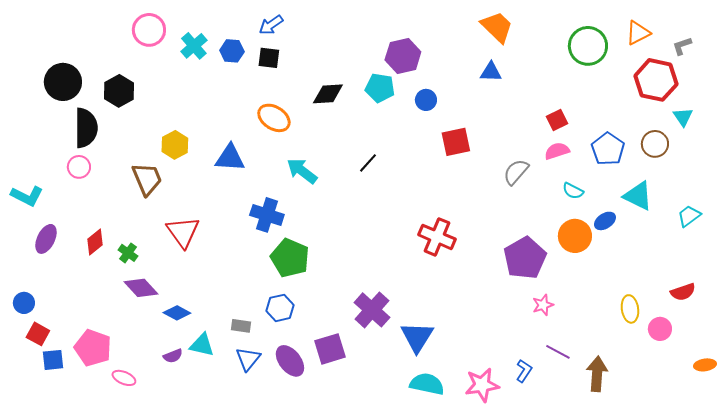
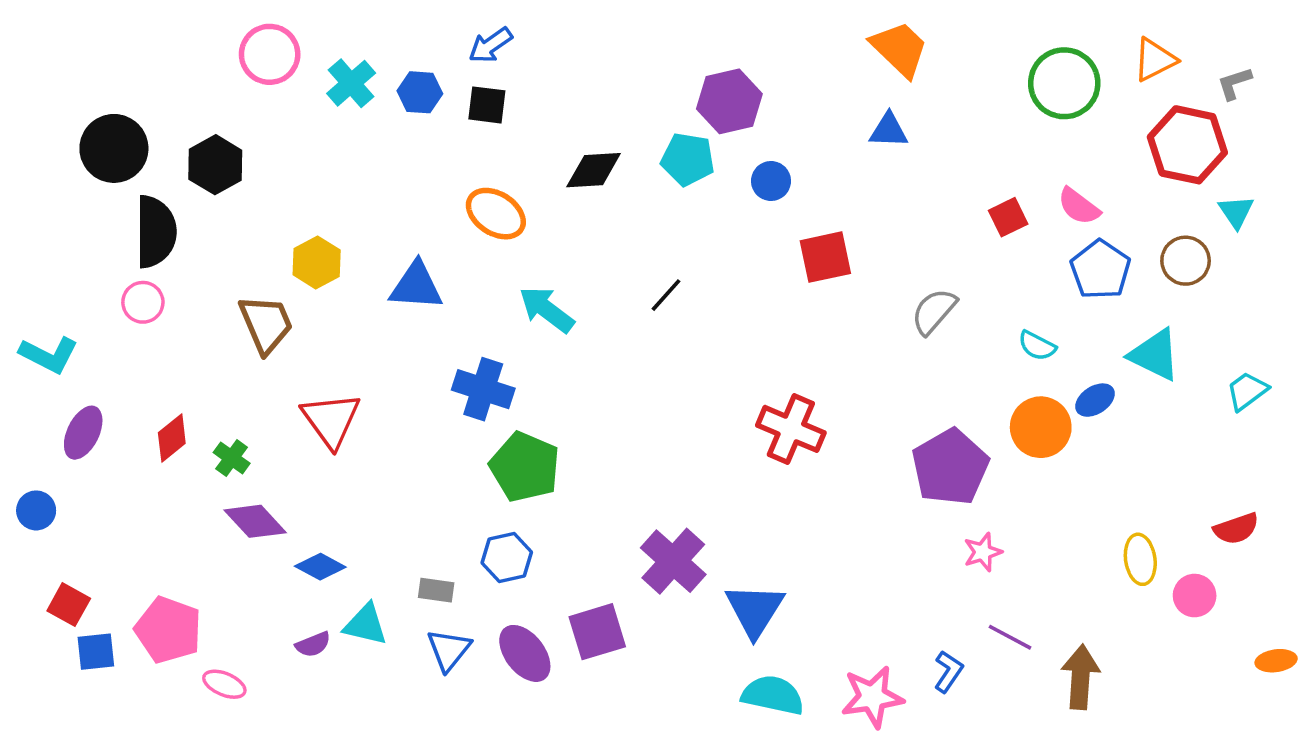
pink semicircle: (557, 151) -> (1079, 206), moved, turned -125
blue circle: (24, 303) -> (36, 510), moved

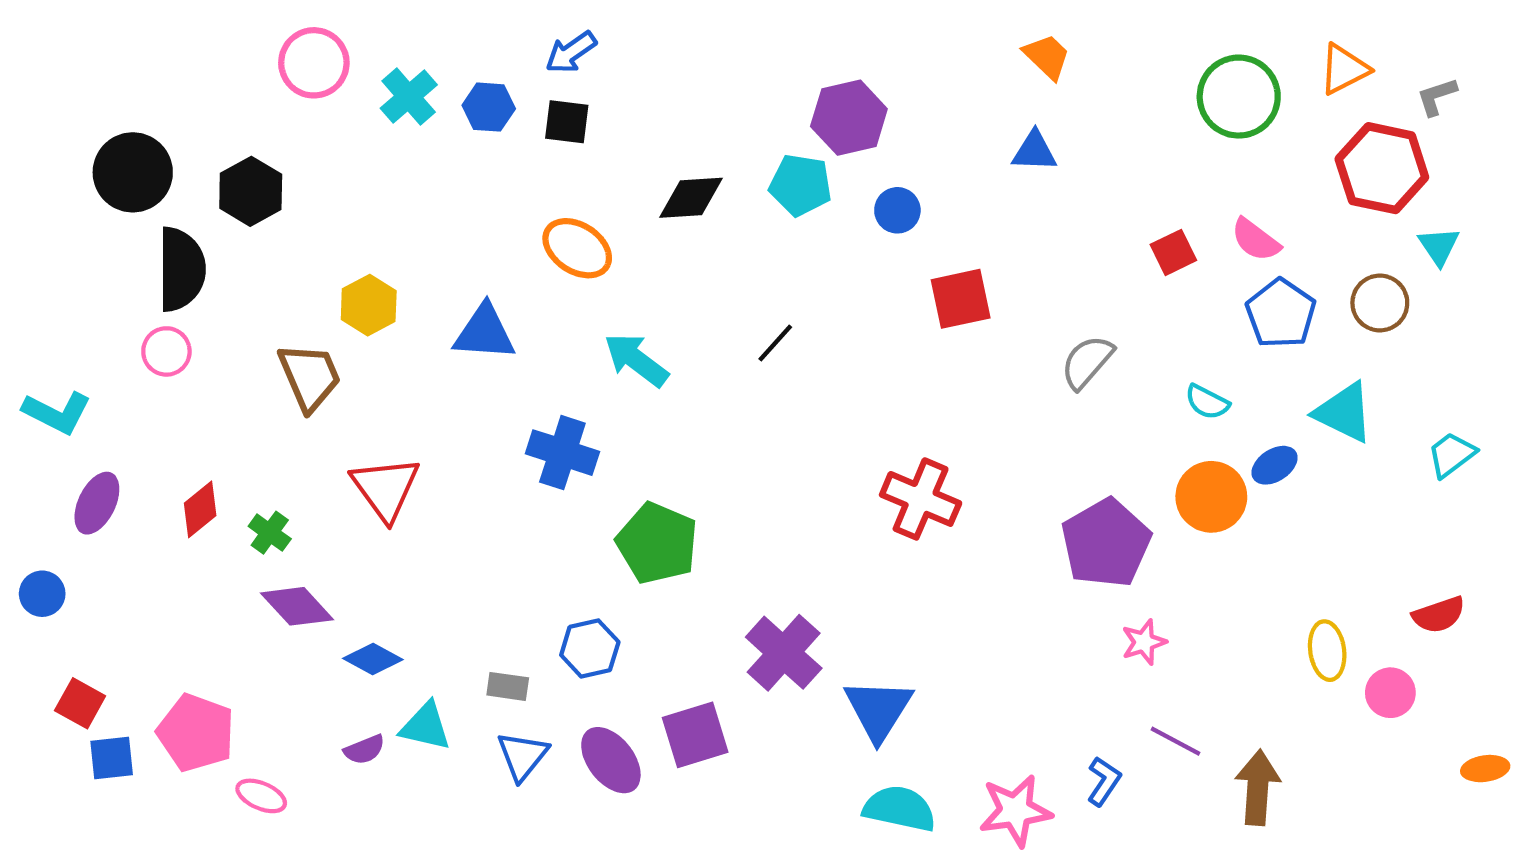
orange trapezoid: (900, 49) -> (1047, 57), size x0.7
green pentagon: (525, 467) -> (657, 543), moved

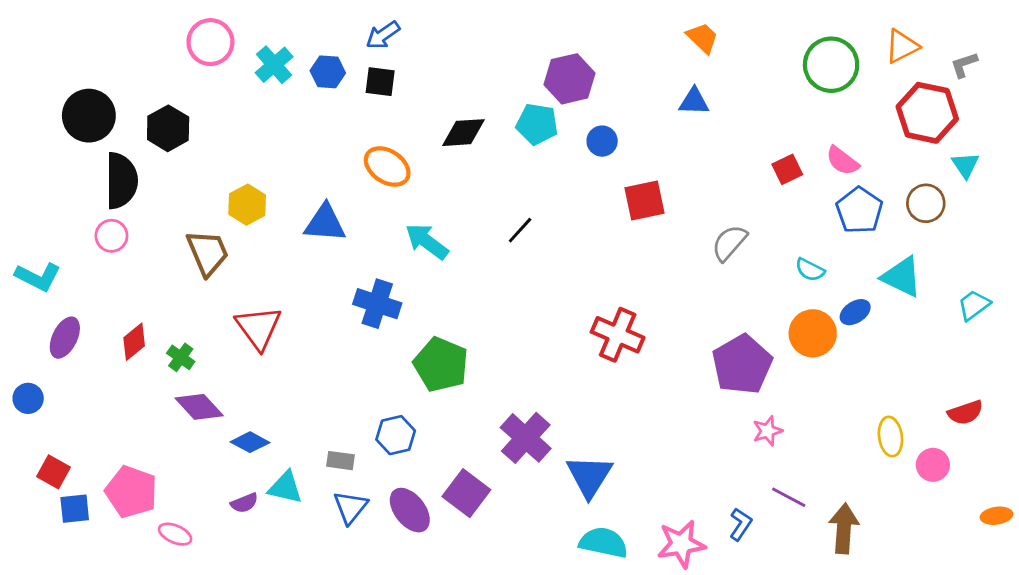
purple square: (695, 735) -> (466, 493), turned -36

